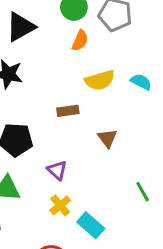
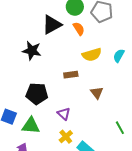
black triangle: (21, 27) -> (52, 25), moved
orange semicircle: (80, 41) -> (79, 29), turned -56
cyan semicircle: (141, 82) -> (119, 56), turned -88

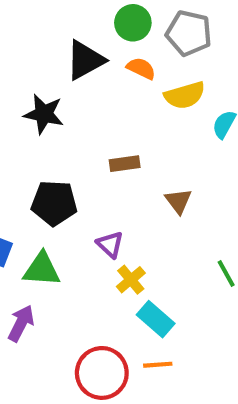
orange semicircle: (79, 29) -> (141, 68), turned -32
yellow semicircle: (92, 55) -> (185, 95), moved
yellow cross: (66, 137) -> (131, 280), moved

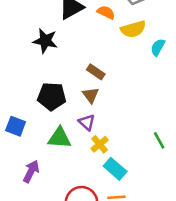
brown rectangle: (125, 164) -> (96, 72), turned 42
brown triangle: (178, 201) -> (91, 95), moved
green triangle: (42, 269) -> (59, 138), moved

